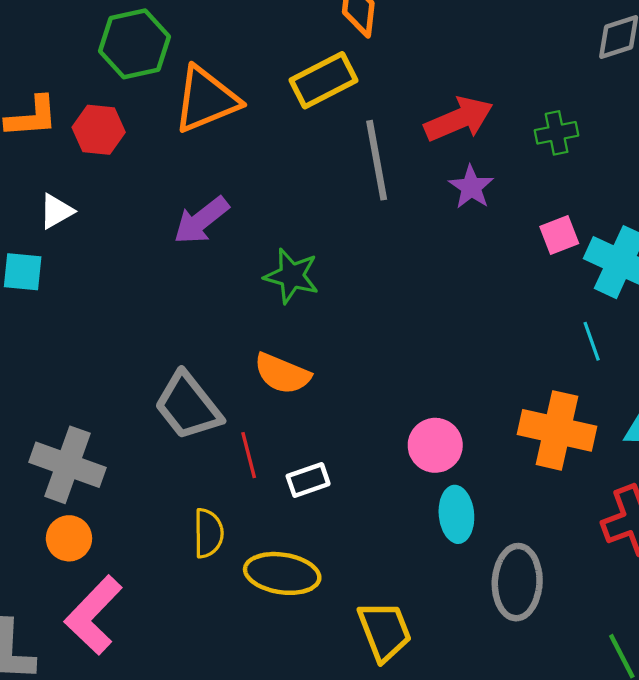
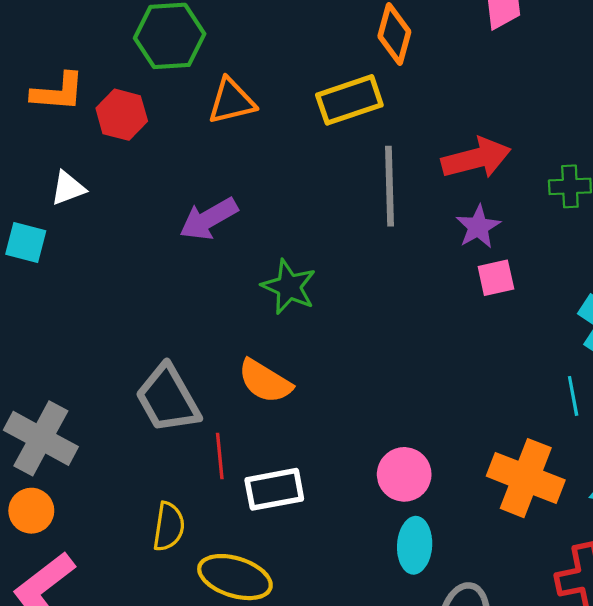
orange triangle: (206, 100) -> (232, 101), size x0.7
pink square: (559, 235) -> (496, 278), moved
white rectangle: (308, 480) -> (274, 489), size x1.4

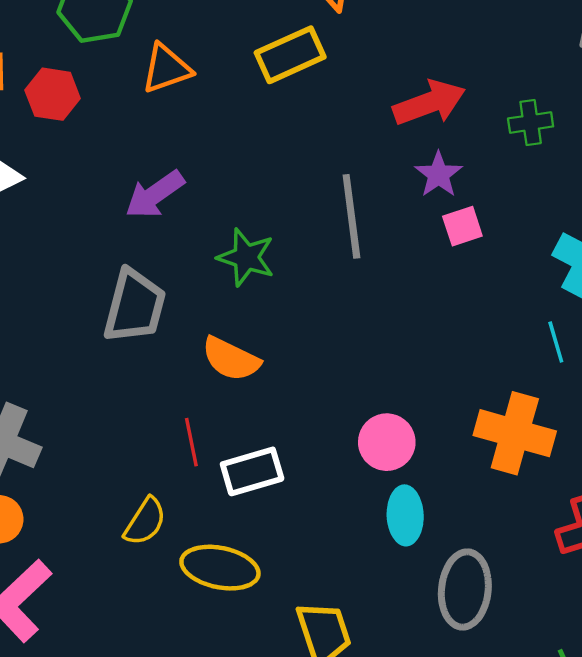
gray line: (390, 186) -> (351, 216), moved
gray trapezoid: (168, 399) -> (135, 306), moved, turned -130
yellow semicircle: (169, 527) -> (145, 522), turned 30

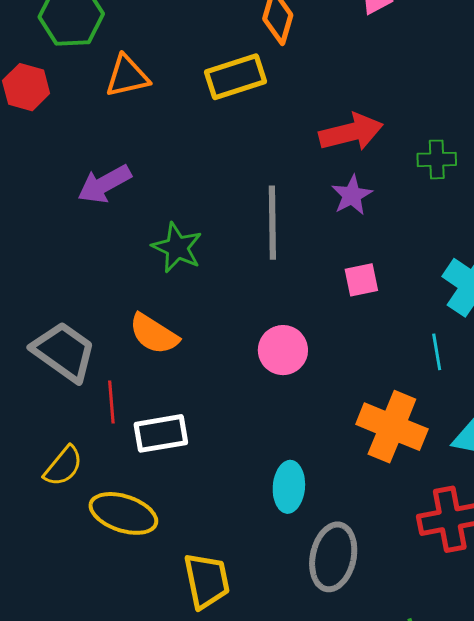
pink square: (462, 226) -> (361, 280), moved
gray trapezoid: (135, 306) -> (64, 352), moved, turned -76
pink circle: (387, 442) -> (283, 350), moved

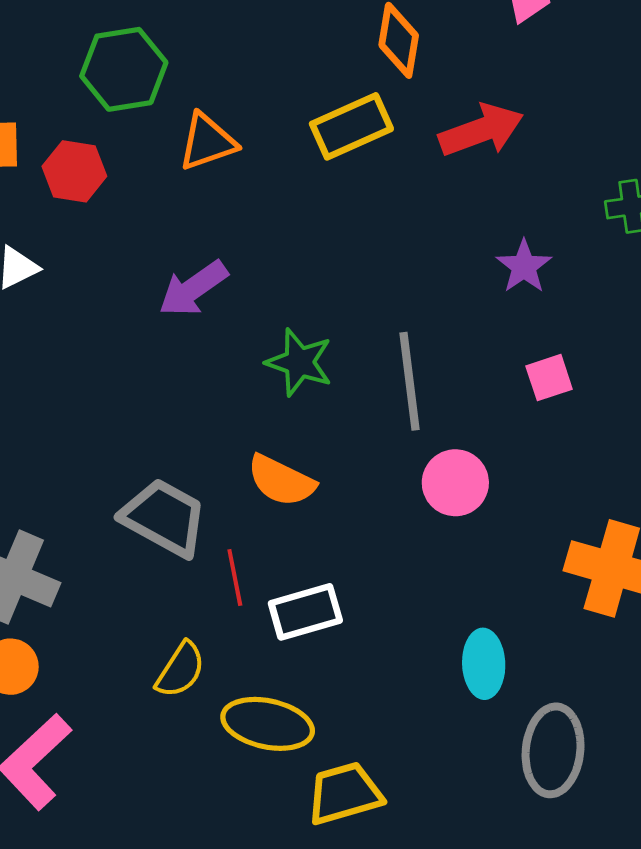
red arrow: (351, 132) -> (481, 130), moved
gray line: (272, 223) -> (410, 381), moved
yellow trapezoid: (207, 581) -> (344, 793), moved, turned -88

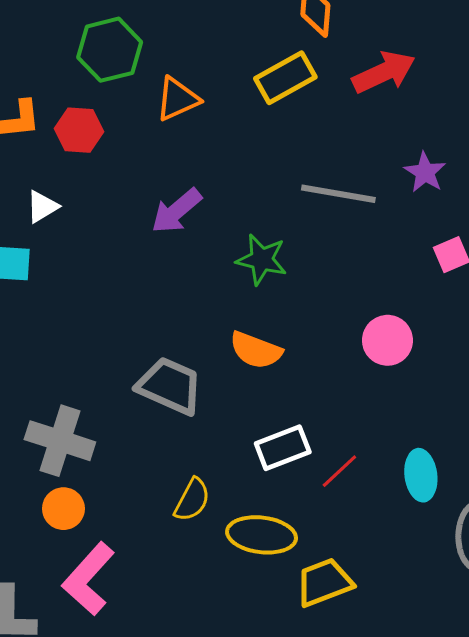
gray line: (410, 381) -> (338, 194), moved, turned -68
red line: (235, 577) -> (339, 471), moved, turned 63

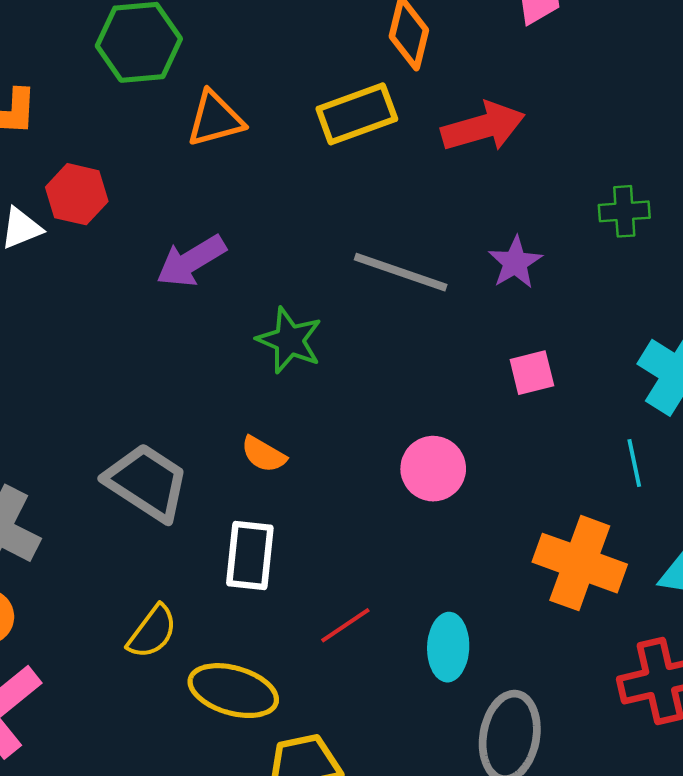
red hexagon: (79, 130) -> (77, 194), moved
orange semicircle: (256, 350) -> (264, 454), size x0.7
white rectangle: (283, 448) -> (250, 556), moved, turned -72

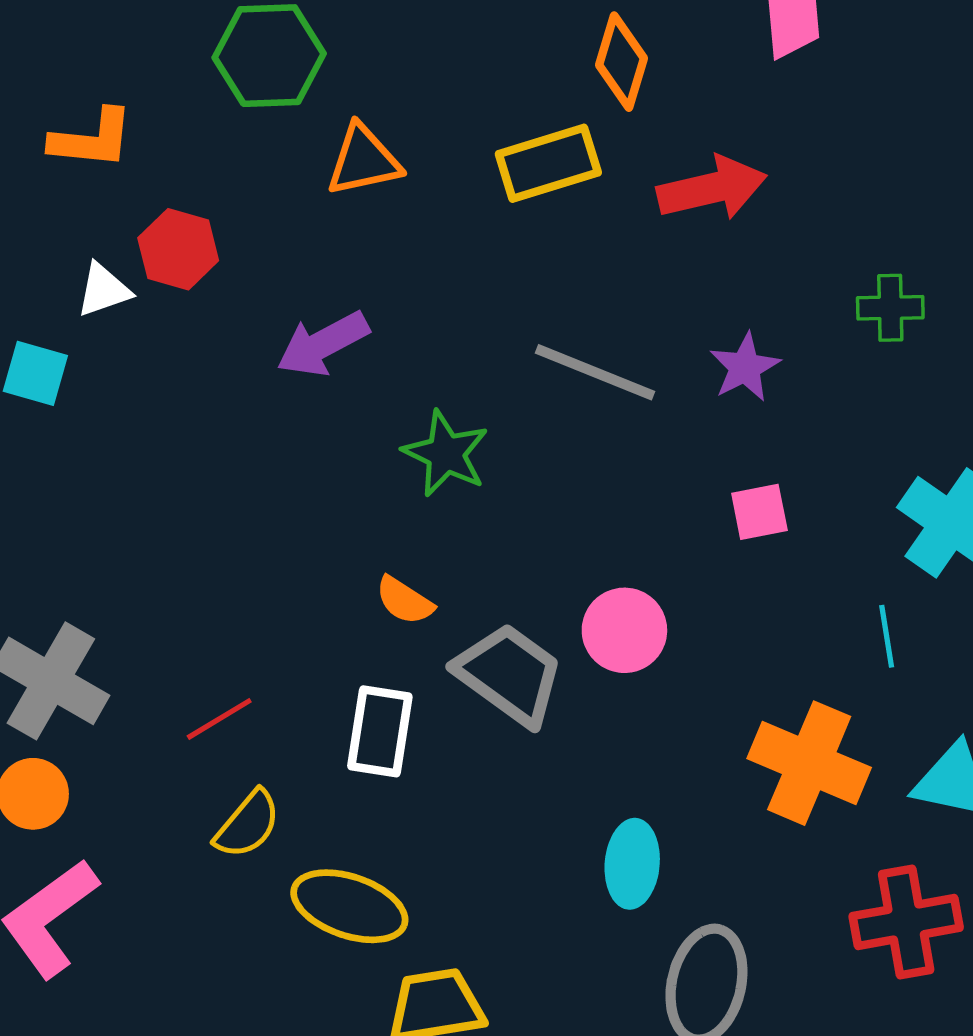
gray trapezoid: (147, 482) -> (509, 674), moved
red line: (345, 625) -> (219, 719), moved

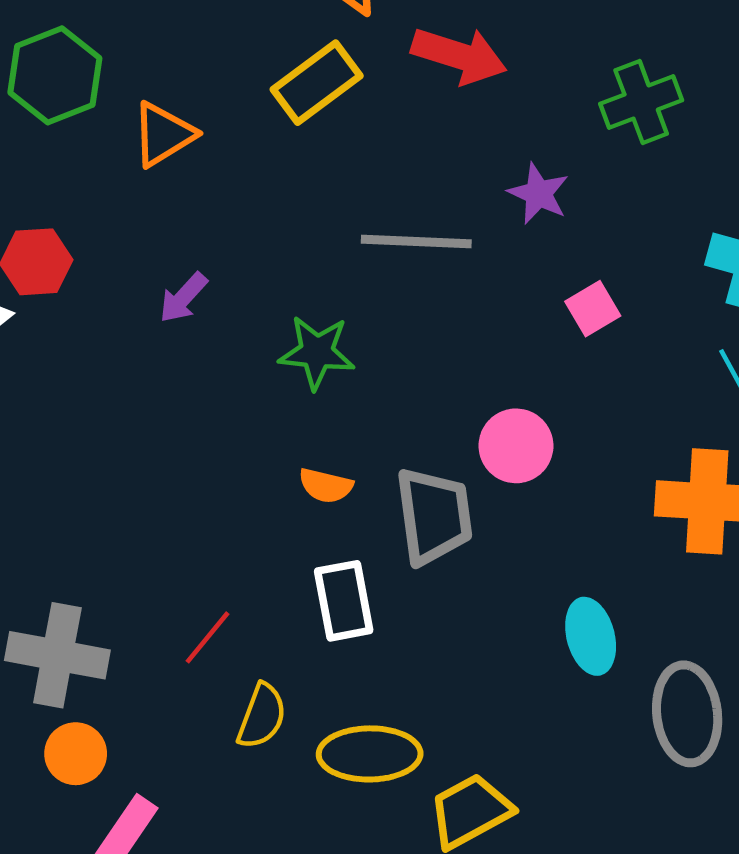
red arrow: (712, 188) -> (459, 56), turned 50
green cross: (890, 308) -> (641, 102), size x1.4
purple arrow: (323, 344) -> (183, 298), size x0.7
gray trapezoid: (509, 674) -> (434, 516), turned 66

